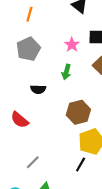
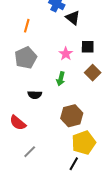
gray line: (33, 162) -> (30, 152), moved

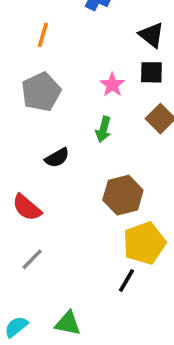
black triangle: (73, 18) -> (151, 35), moved
black semicircle: (35, 95) -> (57, 158), turned -32
gray line: (30, 152) -> (32, 259), moved

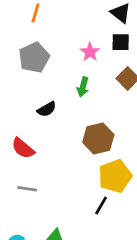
gray line: (32, 259) -> (27, 189), turned 54

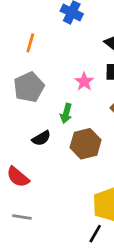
green arrow: (83, 87) -> (66, 113), moved
brown hexagon: (98, 139) -> (86, 144), moved

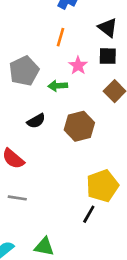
orange line: (30, 43) -> (60, 37), moved
green arrow: (66, 113) -> (58, 86), moved, turned 72

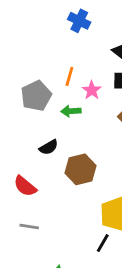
orange line: (60, 37) -> (69, 76), moved
brown hexagon: (79, 126) -> (81, 169), moved

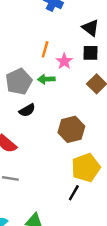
gray pentagon: (36, 96) -> (19, 82), moved
brown hexagon: (81, 169) -> (71, 129), moved

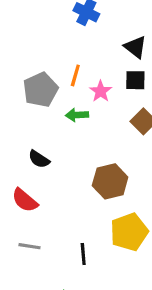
gray pentagon: (19, 82) -> (41, 90), moved
black semicircle: (27, 110) -> (39, 159), moved, turned 63
black line: (74, 193) -> (83, 254), moved, turned -35

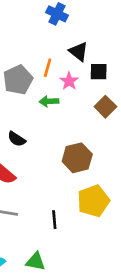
black triangle: (135, 47) -> (79, 52), moved

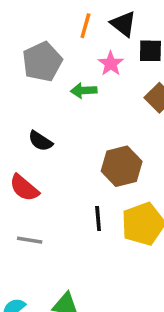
orange line: (48, 68) -> (85, 26), moved
black line: (54, 220) -> (98, 219), moved

